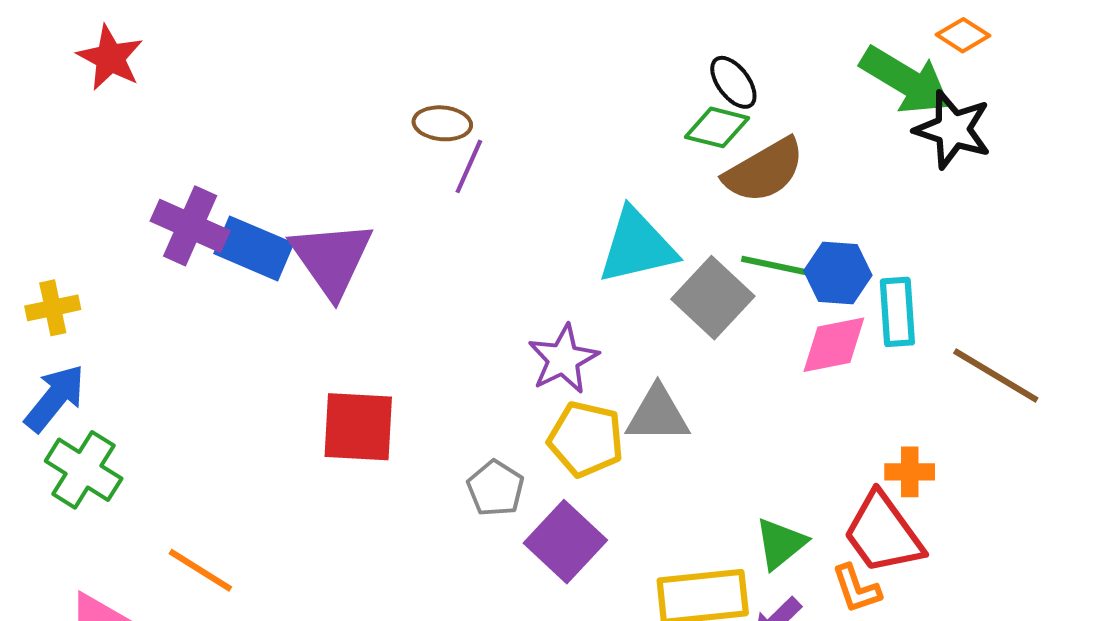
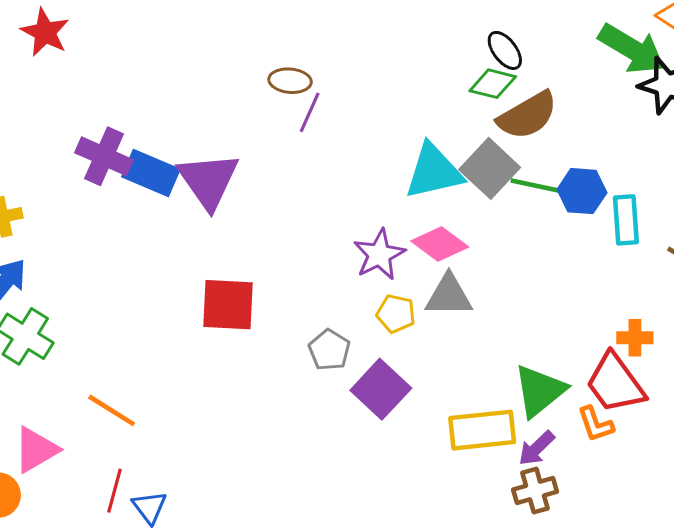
gray square: (713, 298) -> (490, 168), moved
pink diamond: (834, 345) -> (440, 244), moved, turned 48
yellow pentagon: (586, 439) -> (396, 314), size x0.7
green triangle: (781, 544) -> (540, 391), size x1.4

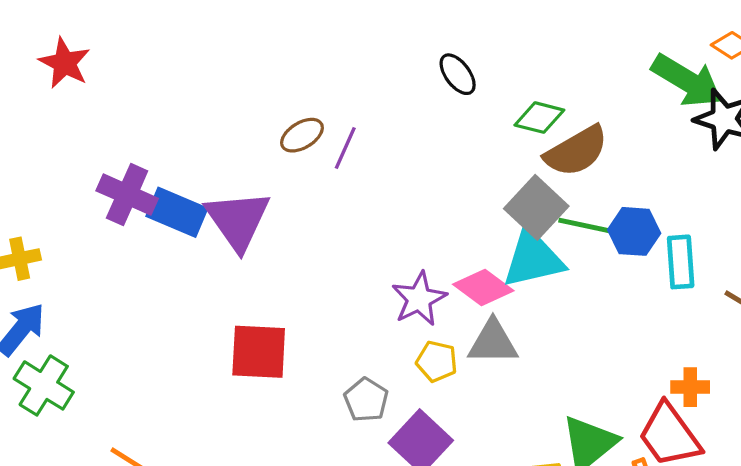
black ellipse: (505, 50) -> (458, 74), moved
brown ellipse: (290, 81) -> (302, 135), moved, turned -36
cyan triangle: (434, 171) -> (533, 259), moved

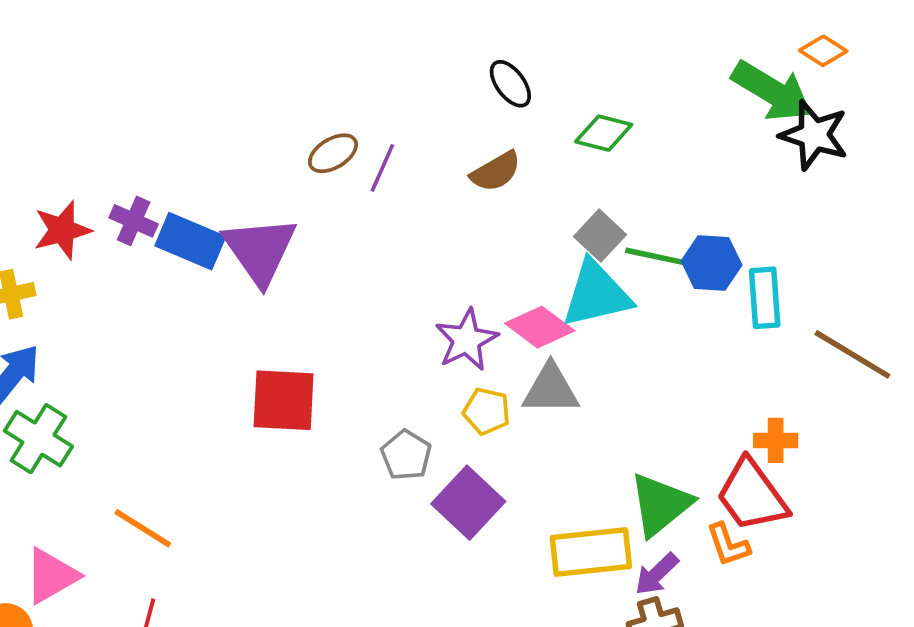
red star: (65, 63) -> (62, 230), moved, turned 30
brown semicircle: (576, 151) -> (496, 172), moved, size x0.7
purple cross: (127, 195) -> (134, 221), size x0.7
gray square: (536, 207) -> (600, 236), size x0.7

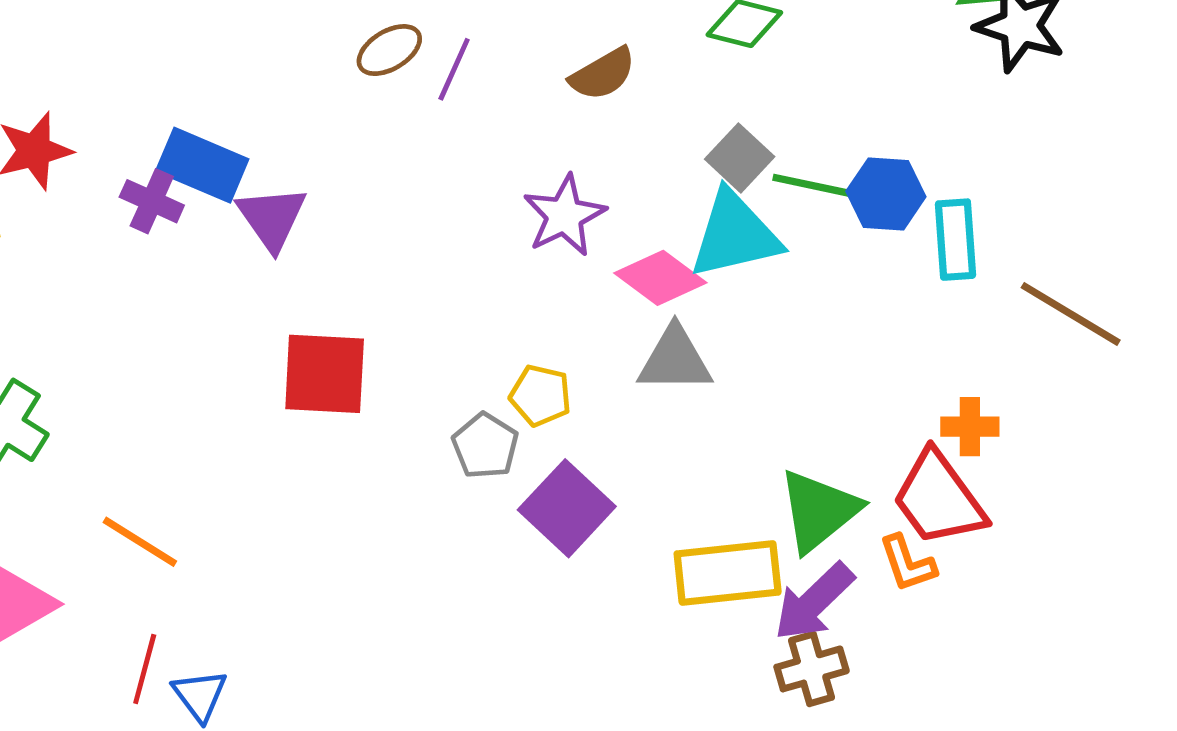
purple cross: (134, 221) -> (152, 201), moved
purple triangle: (260, 250) -> (272, 218), moved, size x0.7
purple star: (466, 340) -> (564, 216), moved
yellow pentagon: (487, 411) -> (540, 395), moved
purple arrow: (657, 574) -> (814, 602), size x1.4

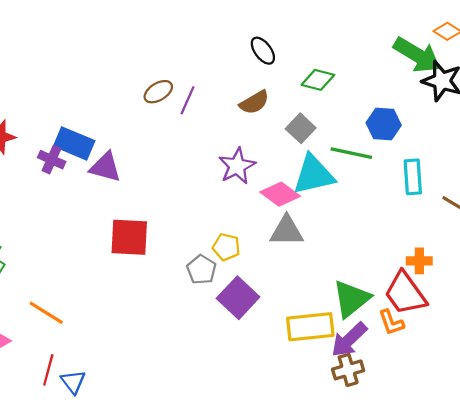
gray square: (740, 158) -> (301, 128), moved
blue hexagon: (886, 194) -> (384, 124), moved
purple triangle: (272, 218) -> (105, 167), turned -40

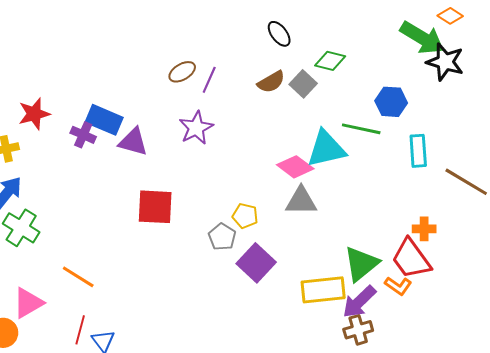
gray square: (301, 128) -> (303, 84), moved
purple star: (237, 166) -> (196, 128), moved
orange L-shape: (391, 322) -> (398, 286), turned -36

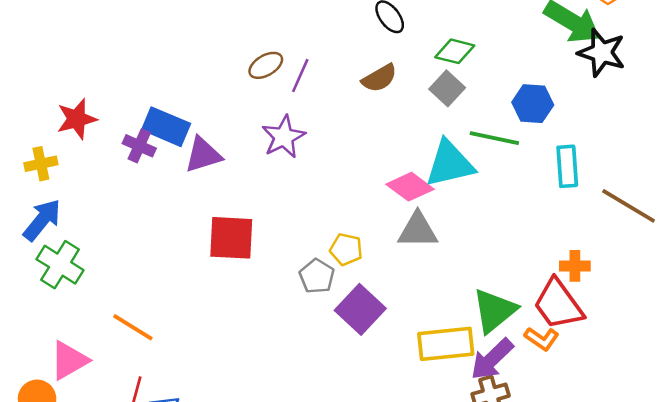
gray square: (303, 84) -> (447, 88), moved
purple triangle: (133, 142) -> (203, 155), turned -32

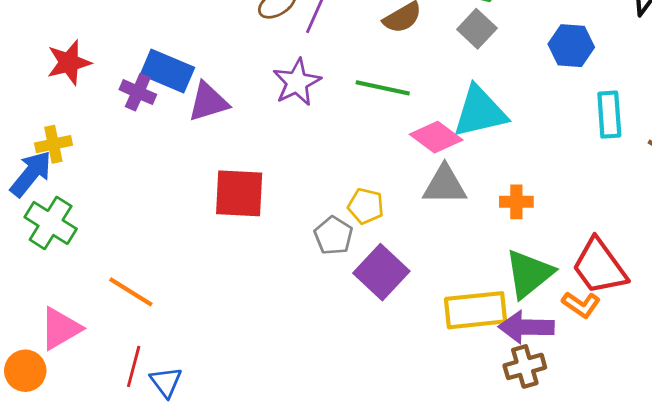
green line: (494, 138) -> (383, 88), moved
yellow cross: (41, 164) -> (53, 144), moved
orange cross: (575, 266) -> (516, 202), moved
purple arrow: (492, 359) -> (526, 327), turned 45

